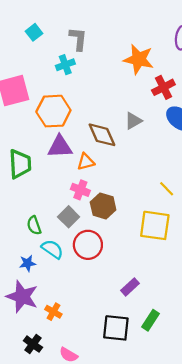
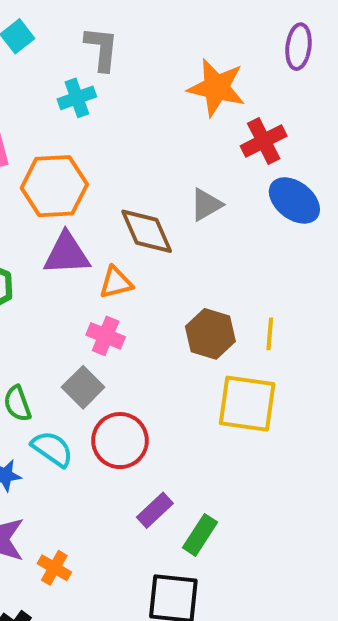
yellow line: (167, 189) -> (270, 334), turned 49
brown hexagon: (103, 206) -> (210, 334), moved
purple rectangle: (130, 287) -> (155, 510), moved
green rectangle: (150, 320) -> (200, 535), moved

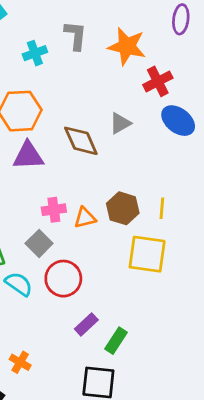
gray L-shape: (102, 49) -> (75, 35), moved
orange triangle: (116, 283) -> (85, 218), moved
pink cross: (106, 336) -> (54, 210), turned -30

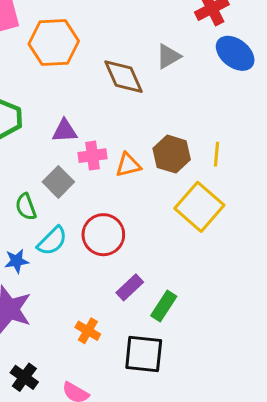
purple triangle: (28, 156) -> (65, 131), moved, size x0.7
gray square: (39, 243) -> (58, 182), moved
yellow square: (147, 254) -> (199, 207), turned 33
cyan semicircle: (19, 284) -> (52, 241), turned 100
orange cross: (20, 362) -> (88, 331), moved

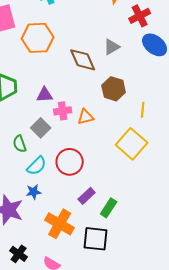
brown hexagon: (172, 154) -> (114, 89), moved
blue star: (17, 261) -> (34, 192), moved
orange cross: (88, 331) -> (60, 224), size x1.8

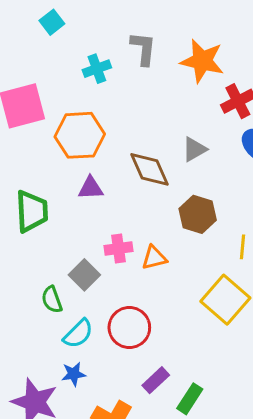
purple triangle: (45, 95) -> (91, 188), moved

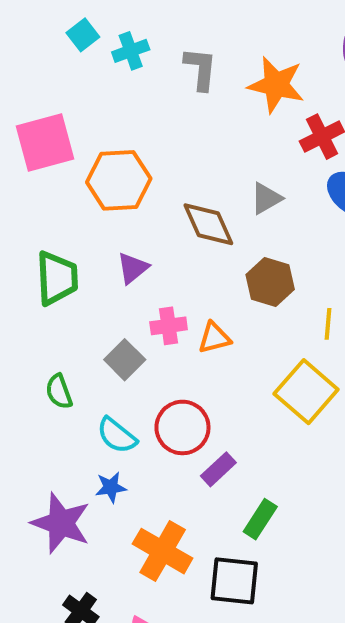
cyan cross: (97, 69) -> (131, 51), moved
purple triangle: (91, 188) -> (133, 268), moved, turned -36
green semicircle: (52, 300) -> (59, 392), moved
cyan semicircle: (78, 334) -> (117, 435), turned 84
purple rectangle: (156, 380) -> (218, 469), moved

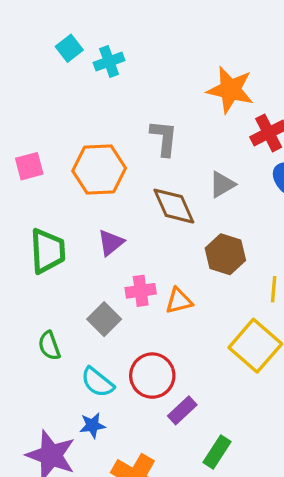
gray L-shape: (200, 69) -> (164, 138), moved
pink square: (45, 143) -> (29, 166), moved, size x0.6

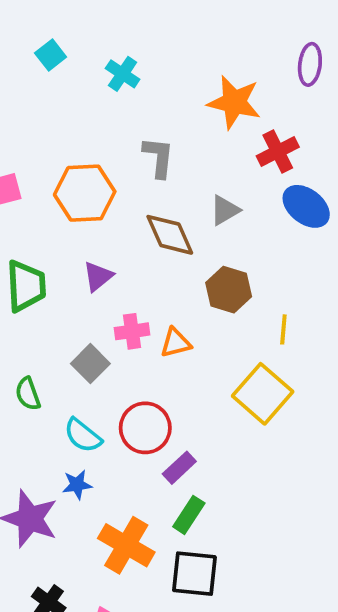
cyan cross: (109, 61) -> (123, 74), moved, turned -36
green rectangle: (217, 452) -> (189, 515), moved

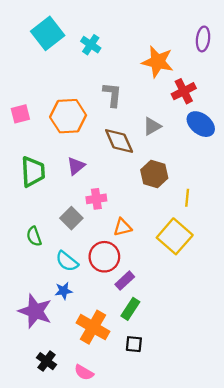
cyan square: (51, 55) -> (48, 33), size x1.8
orange triangle: (176, 343) -> (122, 227), moved
black square: (194, 574) -> (134, 344), size x0.6

